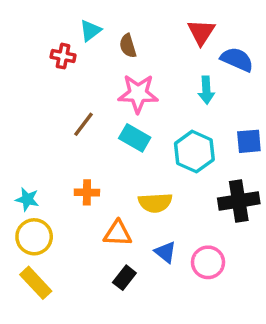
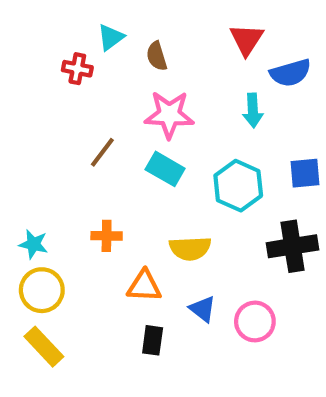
blue semicircle: (237, 59) -> (290, 73), turned 140
black rectangle: (124, 278) -> (153, 340), turned -30

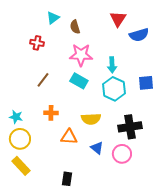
red cross: (77, 69) -> (37, 43), moved
cyan arrow: (253, 110) -> (112, 65), moved
brown line: (102, 152) -> (43, 80), moved
black cross: (293, 246) -> (130, 127), moved
black rectangle: (153, 340) -> (67, 179), moved

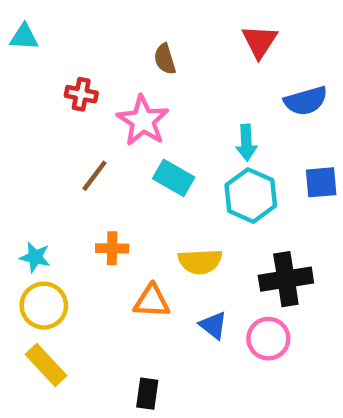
cyan triangle: (53, 18) -> (24, 37), moved, turned 40
blue semicircle: (139, 35) -> (306, 101), moved
pink star: (81, 55) -> (143, 121), moved, turned 30

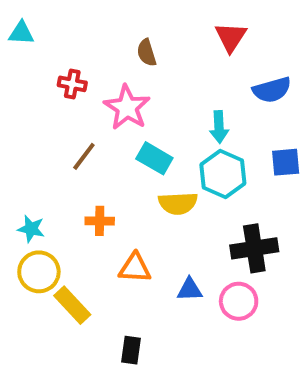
yellow semicircle: (200, 262) -> (178, 203), moved
blue triangle: (213, 325) -> (190, 289), turned -40
yellow rectangle: (46, 365) -> (72, 305), moved

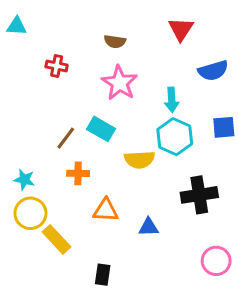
brown semicircle: (147, 53) -> (115, 41), turned -65
pink star: (127, 107) -> (119, 83), moved
brown line: (84, 156) -> (66, 138), moved
cyan rectangle: (154, 158) -> (101, 129), moved
pink circle: (239, 301) -> (216, 261), moved

